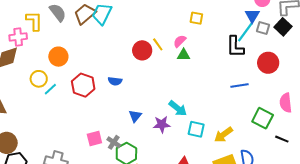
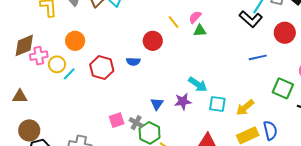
pink cross: (18, 37) -> (39, 56), moved
black L-shape: (235, 47) -> (251, 19), turned -45
red circle: (142, 50) -> (153, 41), moved
blue triangle: (135, 116) -> (157, 104), moved

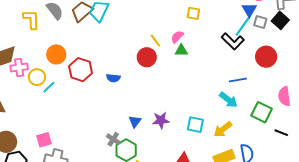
red circle: (153, 41) -> (147, 57), moved
red hexagon: (102, 68) -> (81, 70), moved
cyan arrow: (198, 84) -> (228, 100), moved
pink square: (117, 120) -> (44, 140), moved

